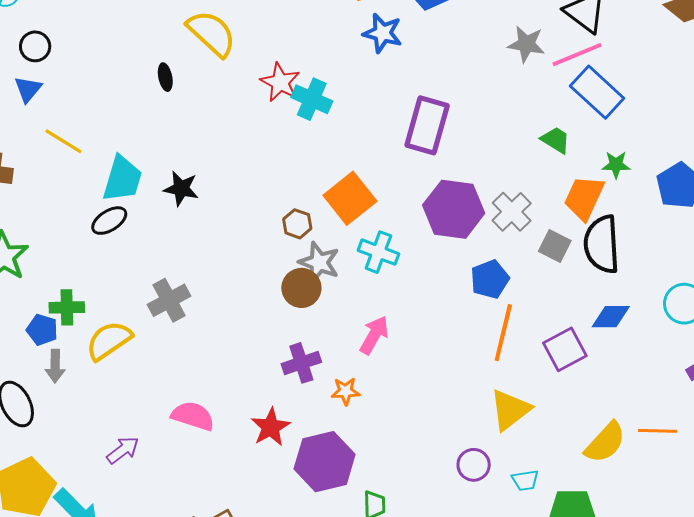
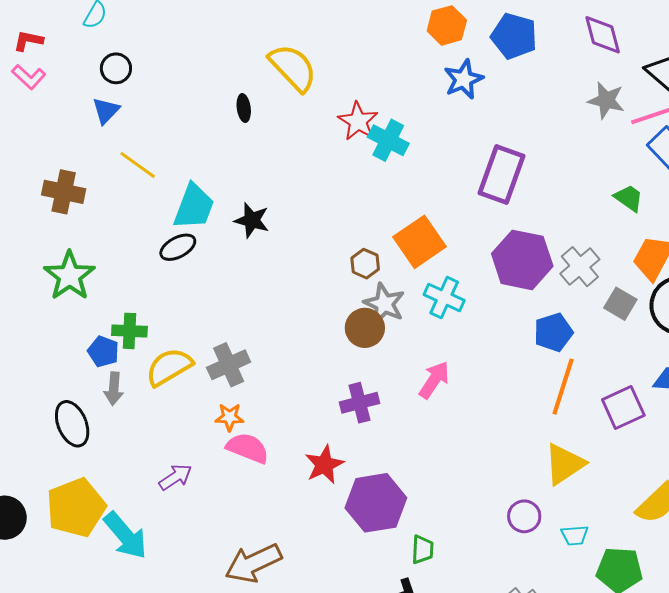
blue star: (383, 33) -> (464, 79), turned 30
gray cross: (169, 300) -> (229, 365), moved
orange star: (346, 391) -> (230, 417), moved

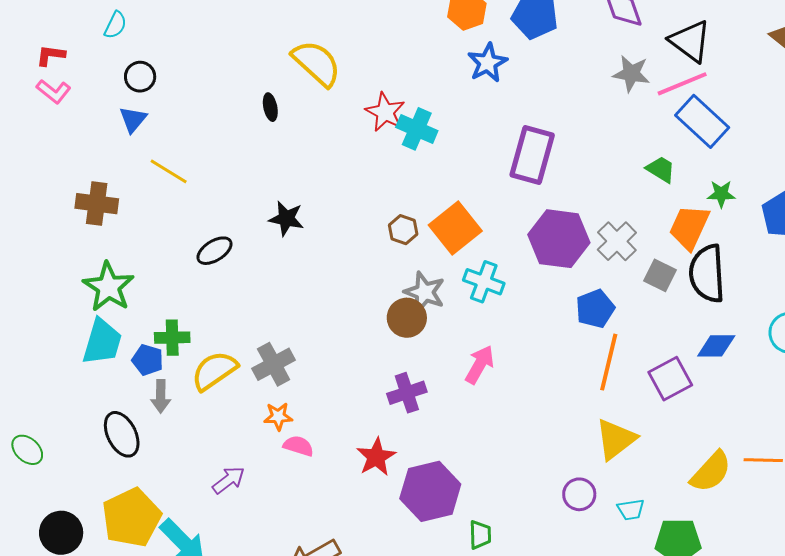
cyan trapezoid: (194, 207) -> (102, 342), moved
brown hexagon: (365, 264) -> (403, 230), moved
pink semicircle: (248, 448) -> (298, 446), size x0.7

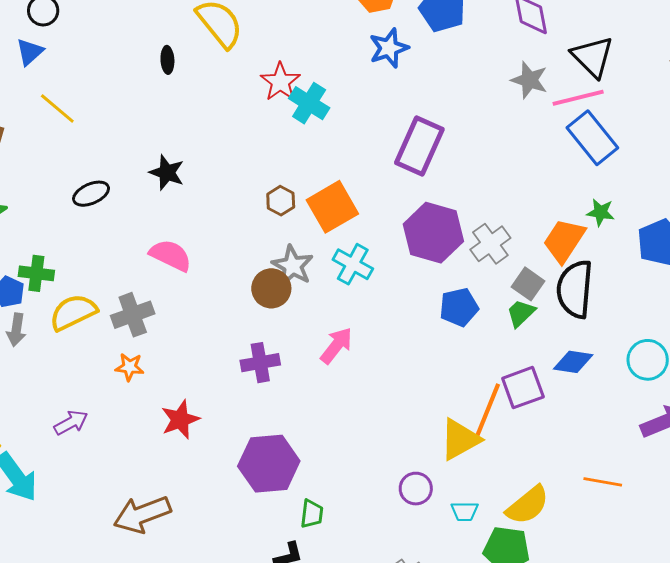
green trapezoid: (661, 169) -> (521, 313), moved, turned -84
orange line: (609, 362) -> (487, 411), moved
pink semicircle: (298, 446) -> (171, 255), moved, size x1.4
red star: (376, 457) -> (180, 420), moved
yellow semicircle: (711, 472) -> (528, 505), moved

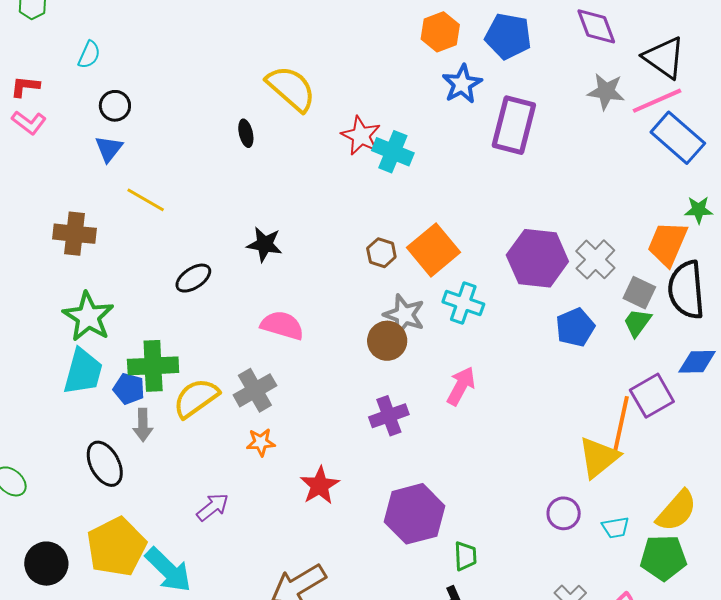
purple rectangle: (419, 146) -> (514, 125), moved
green cross: (36, 273) -> (153, 366), size x1.4

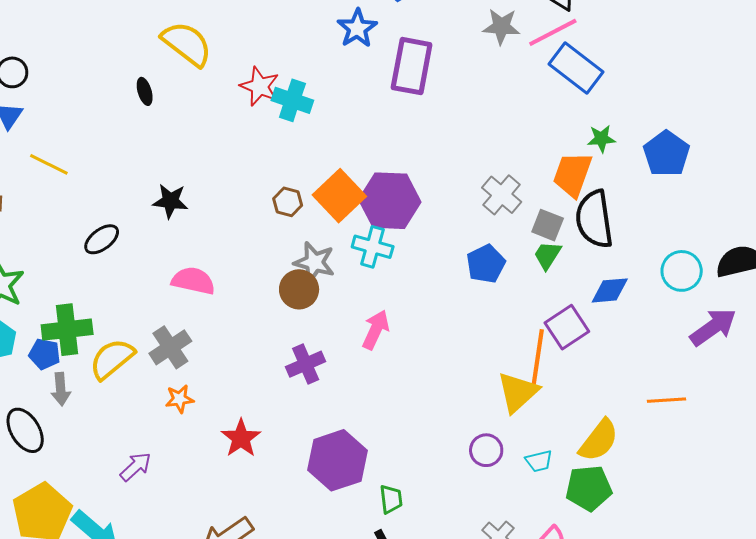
purple hexagon: (537, 258) -> (390, 201), moved

